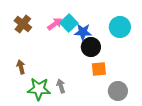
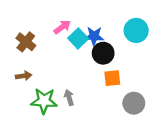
cyan square: (69, 23) -> (78, 38), moved
brown cross: (23, 24) -> (26, 42), moved
brown arrow: (21, 67) -> (24, 76), turned 96

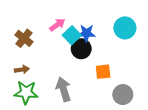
black circle: (103, 53) -> (81, 49), moved
gray arrow: (69, 98) -> (63, 89), size x1.6
green star: (44, 101) -> (26, 92), moved

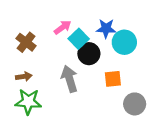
cyan circle: (125, 28) -> (124, 42), moved
blue star: (86, 33) -> (106, 28), moved
gray arrow: (63, 89) -> (69, 79), moved

